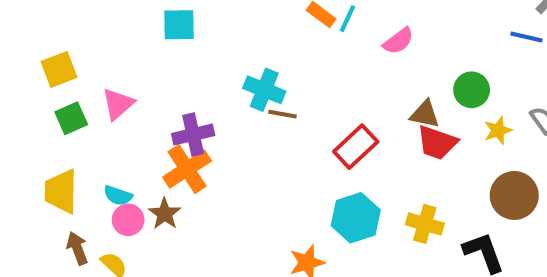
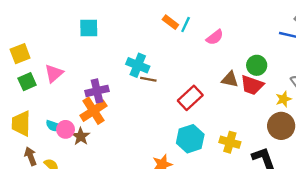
yellow star: (498, 130) -> (283, 99), moved
red trapezoid: (437, 143) -> (252, 85), moved
pink circle: (128, 220) -> (66, 129), moved

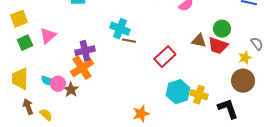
cyan hexagon: (190, 139) -> (178, 92), moved

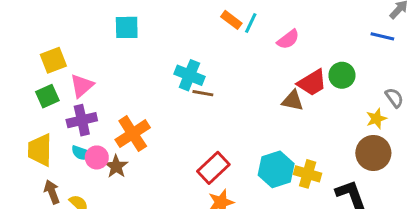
yellow square: (19, 19) -> (53, 60), moved
brown triangle: (199, 41) -> (293, 101), moved
red trapezoid: (218, 46) -> (312, 83), moved, turned -50
purple cross: (85, 51) -> (82, 120), moved
red rectangle: (165, 57) -> (213, 168), moved

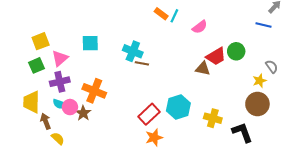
cyan square: (127, 27) -> (90, 43), moved
orange cross: (133, 134) -> (94, 91), turned -35
cyan hexagon: (276, 169) -> (178, 107), moved
brown arrow: (52, 192) -> (46, 121), moved

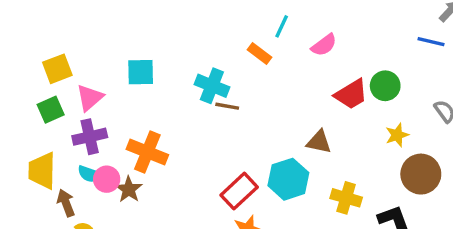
orange rectangle: (161, 14) -> (259, 53), moved
brown triangle: (203, 69) -> (319, 142), moved
yellow star: (259, 81) -> (397, 135), moved

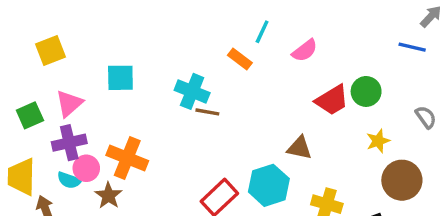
yellow square: (57, 69) -> (50, 51), moved
pink circle: (107, 179) -> (86, 168), moved

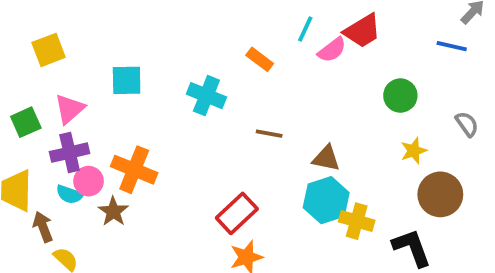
cyan line: (262, 32) -> (305, 29), moved
red trapezoid: (332, 100) -> (362, 31), moved
brown line: (207, 112) -> (269, 134), moved
cyan hexagon: (269, 185) -> (326, 200), moved

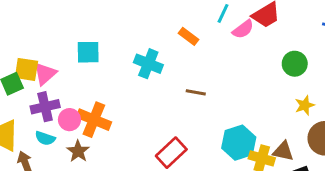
yellow square: (49, 50) -> (26, 69), moved, turned 30
brown triangle: (326, 158) -> (283, 151), moved
pink circle: (89, 181) -> (69, 120), moved

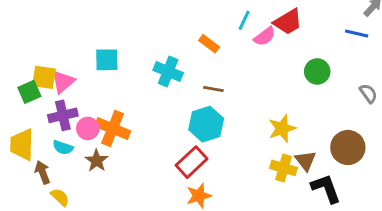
brown line: (196, 92) -> (213, 89), moved
yellow star: (305, 105) -> (282, 128), moved, size x1.4
cyan hexagon: (239, 143) -> (206, 124), moved
brown triangle: (283, 151) -> (305, 161), turned 40

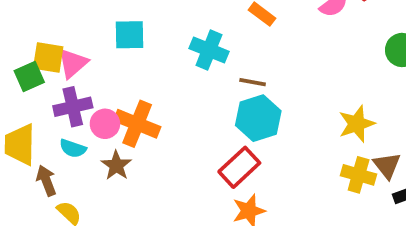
brown line: (213, 89) -> (253, 82), moved

